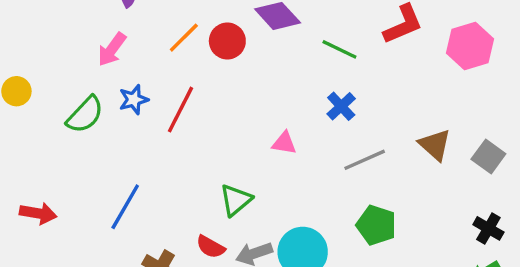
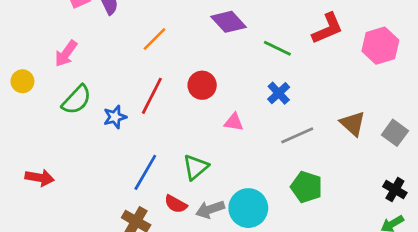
red circle: (227, 41) -> (202, 85), moved
pink arrow: (112, 49) -> (66, 54), moved
blue star: (134, 100) -> (115, 117), moved
blue line: (125, 207) -> (145, 172), moved

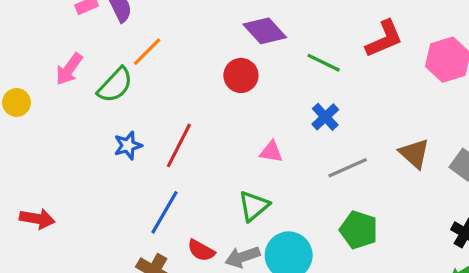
orange line: (155, 39) -> (147, 52), moved
red circle: (202, 85) -> (241, 75), moved
red line: (152, 96) -> (179, 145), moved
green semicircle: (77, 100) -> (115, 85), moved
green triangle: (195, 167) -> (254, 206), moved

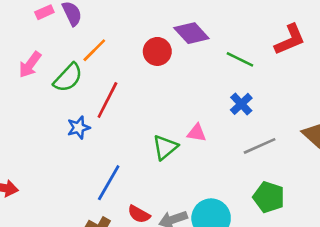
red circle: (241, 75) -> (157, 51), moved
red line: (179, 145) -> (107, 100), moved
green triangle: (254, 206) -> (165, 147), moved

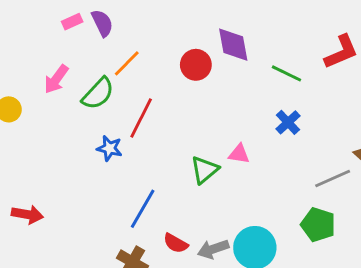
purple diamond: (191, 33) -> (233, 45), turned 32
blue star: (79, 128) -> (109, 148), turned 30
gray line: (260, 146) -> (333, 179), moved

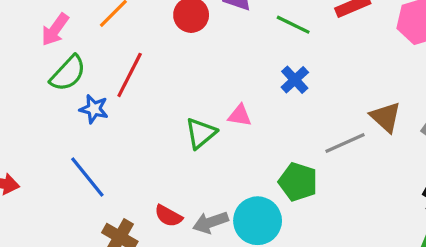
pink arrow: (56, 79) -> (55, 30), moved
green semicircle: (98, 94) -> (68, 73), moved
blue line: (143, 209) -> (87, 177), moved, turned -69
green pentagon: (318, 225) -> (298, 182), moved

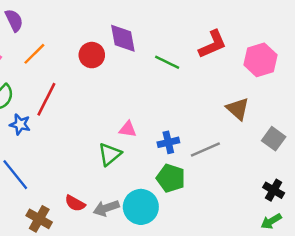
blue cross: (295, 80) -> (168, 142), moved, turned 30
brown triangle: (386, 117) -> (238, 109), moved
green triangle: (201, 133) -> (110, 154), moved

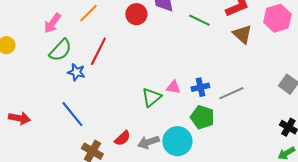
brown triangle: (238, 109) -> (242, 34), moved
pink triangle: (128, 129) -> (173, 87), moved
red semicircle: (75, 203) -> (122, 138), turned -72

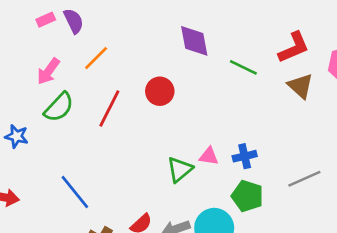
red circle: (136, 14) -> (160, 91), moved
blue star: (76, 72) -> (17, 136), moved
gray line: (231, 93) -> (304, 179), moved

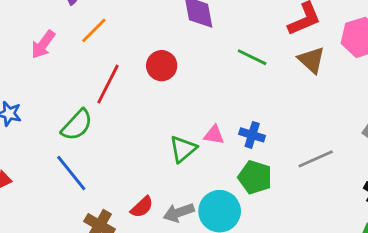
green line: (243, 67) -> (252, 57), moved
green semicircle: (59, 107) -> (77, 125), moved
blue cross: (245, 156) -> (252, 135), turned 30

